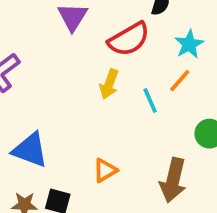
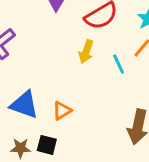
orange triangle: (105, 170) -> (62, 111), moved

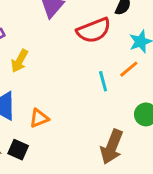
yellow arrow: (86, 52) -> (20, 61), moved

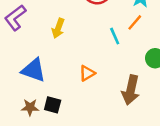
yellow arrow: (20, 61) -> (58, 28), moved
orange triangle: (39, 118) -> (87, 73), moved

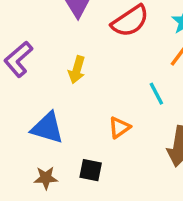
cyan line: (115, 36) -> (156, 94), moved
black square: (53, 105) -> (91, 170), moved

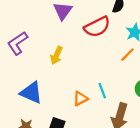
cyan line: (156, 94) -> (102, 91), moved

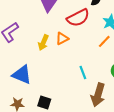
orange triangle: (80, 99) -> (62, 39), moved

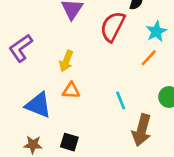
red semicircle: (78, 18) -> (113, 27), turned 145
orange triangle: (62, 39) -> (71, 90), moved, turned 32

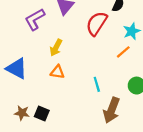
purple L-shape: (21, 48) -> (35, 19), moved
blue triangle: (38, 105) -> (17, 68), moved
black square: (69, 142) -> (42, 114), moved

